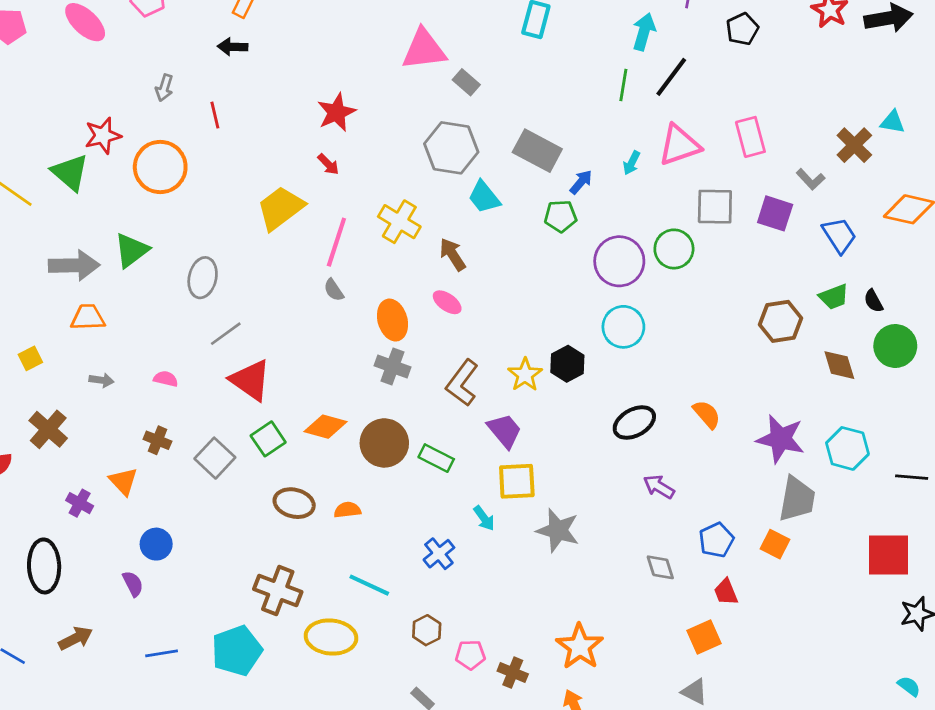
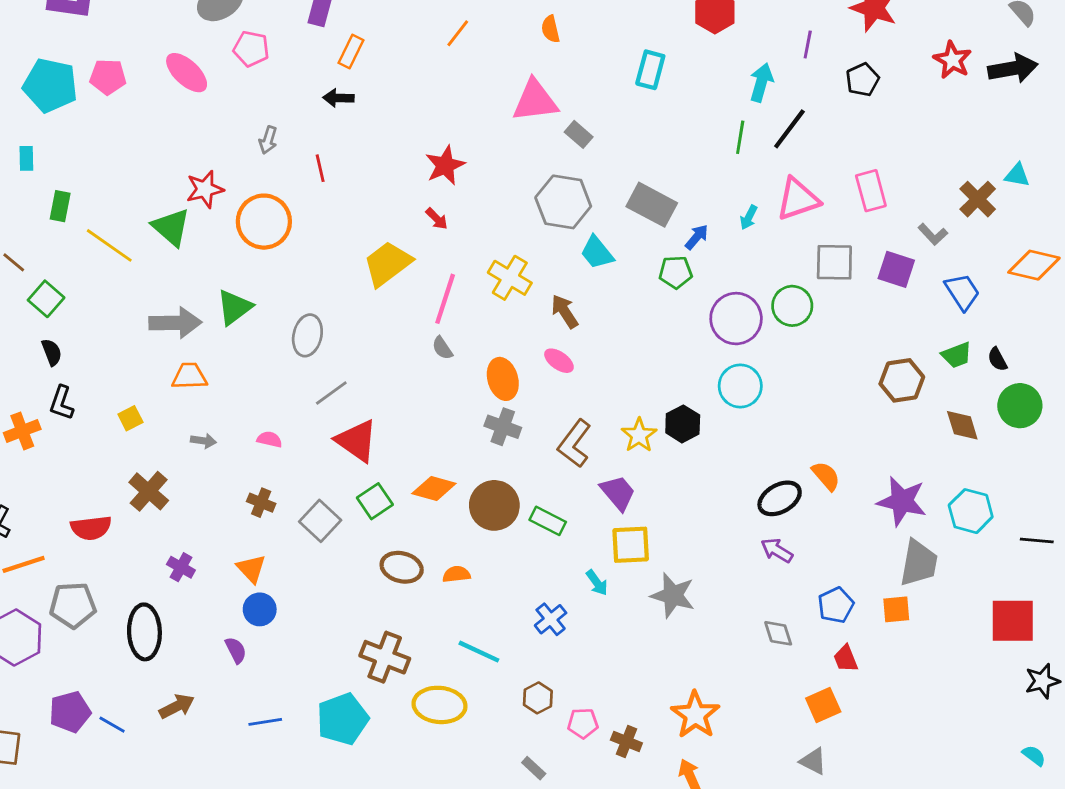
black ellipse: (634, 422) -> (780, 498), moved
orange triangle: (123, 481) -> (251, 569), moved
orange square: (775, 544) -> (896, 609), turned -32

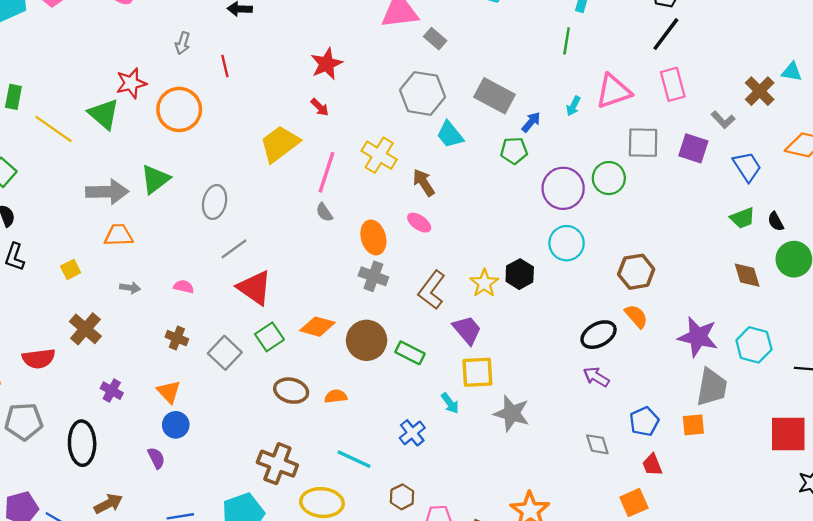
black line: (789, 129) -> (666, 34), moved
brown hexagon: (902, 380) -> (636, 272), moved

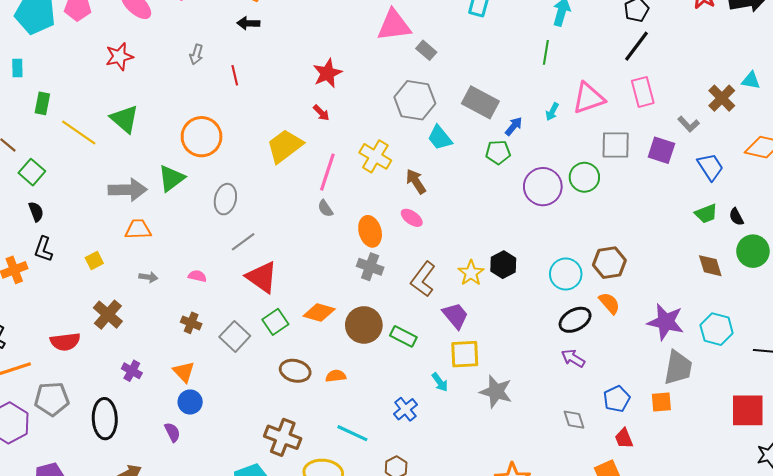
red star: (131, 83) -> (119, 57), moved
orange circle: (179, 109) -> (202, 137), moved
cyan circle: (567, 243) -> (566, 274), moved

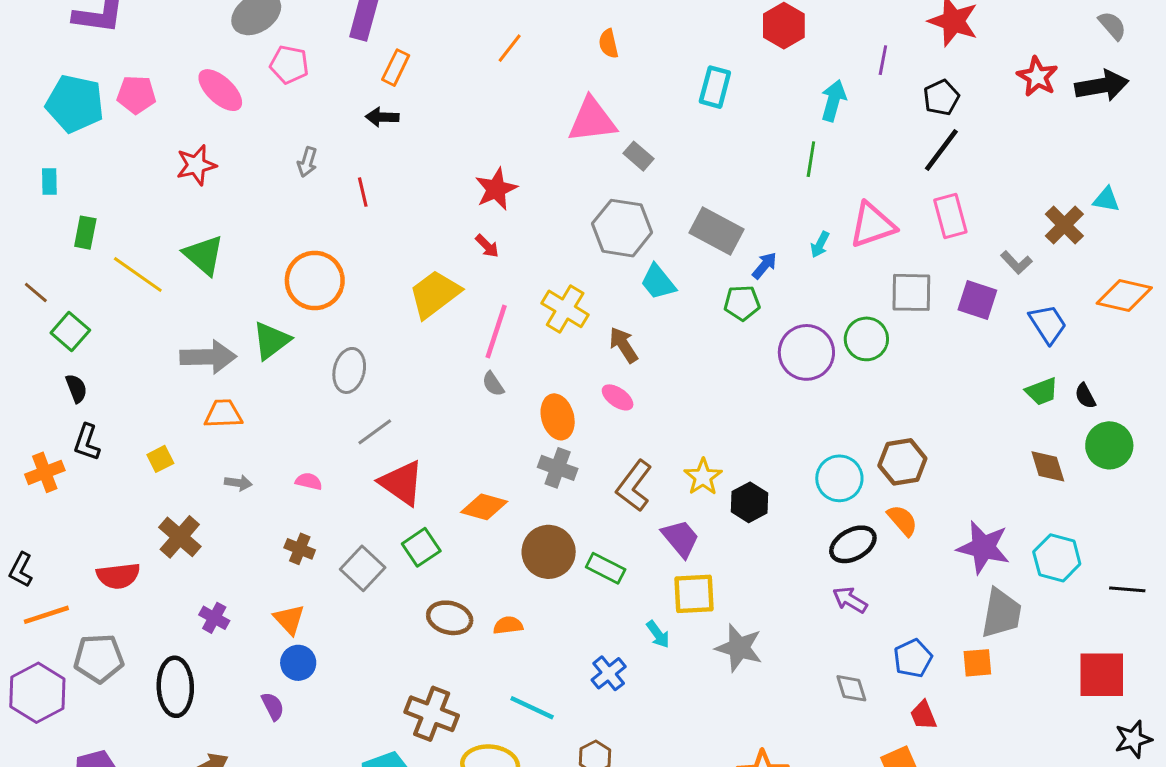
black hexagon: (503, 265) -> (749, 502), moved
orange diamond: (319, 313) -> (484, 507), moved

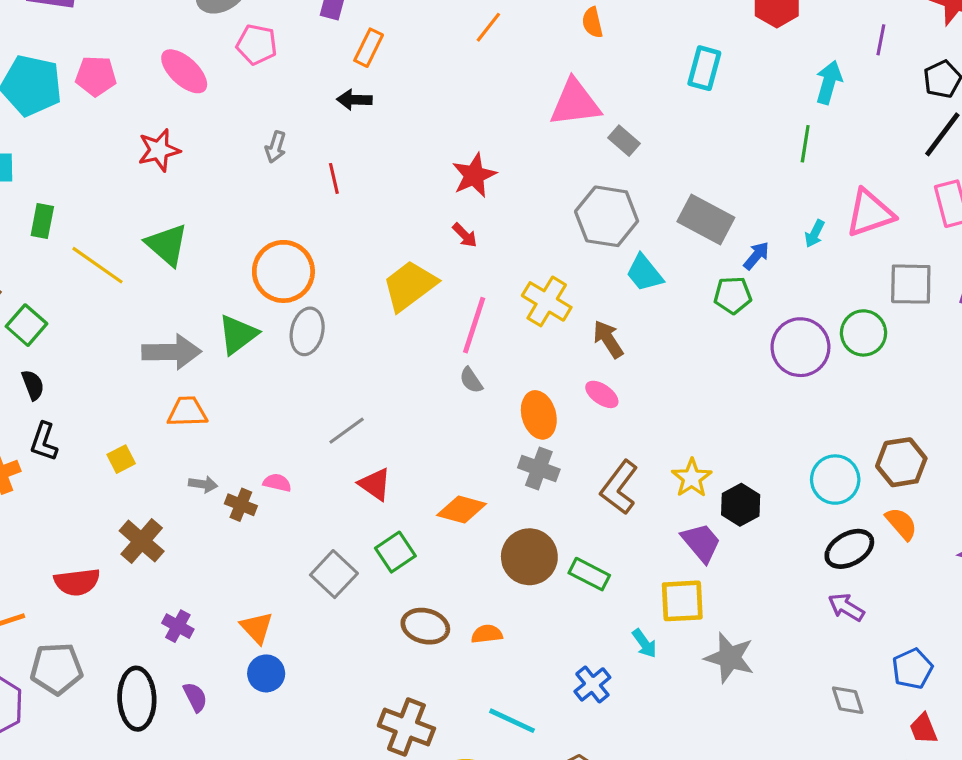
gray ellipse: (349, 370) -> (307, 331), moved
red triangle: (402, 483) -> (375, 484), size x0.7
purple trapezoid: (681, 538) -> (701, 543), moved
brown cross: (300, 549) -> (241, 505), moved
purple semicircle: (273, 706) -> (195, 697), moved

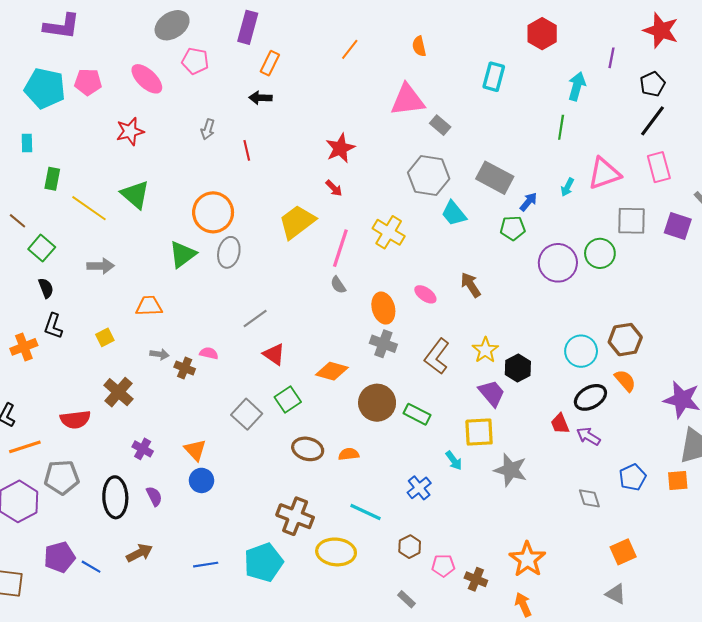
brown arrow: (608, 339) -> (471, 285), moved
gray arrow: (172, 352) -> (101, 266), moved, size x0.7
red trapezoid: (923, 729) -> (560, 424), moved

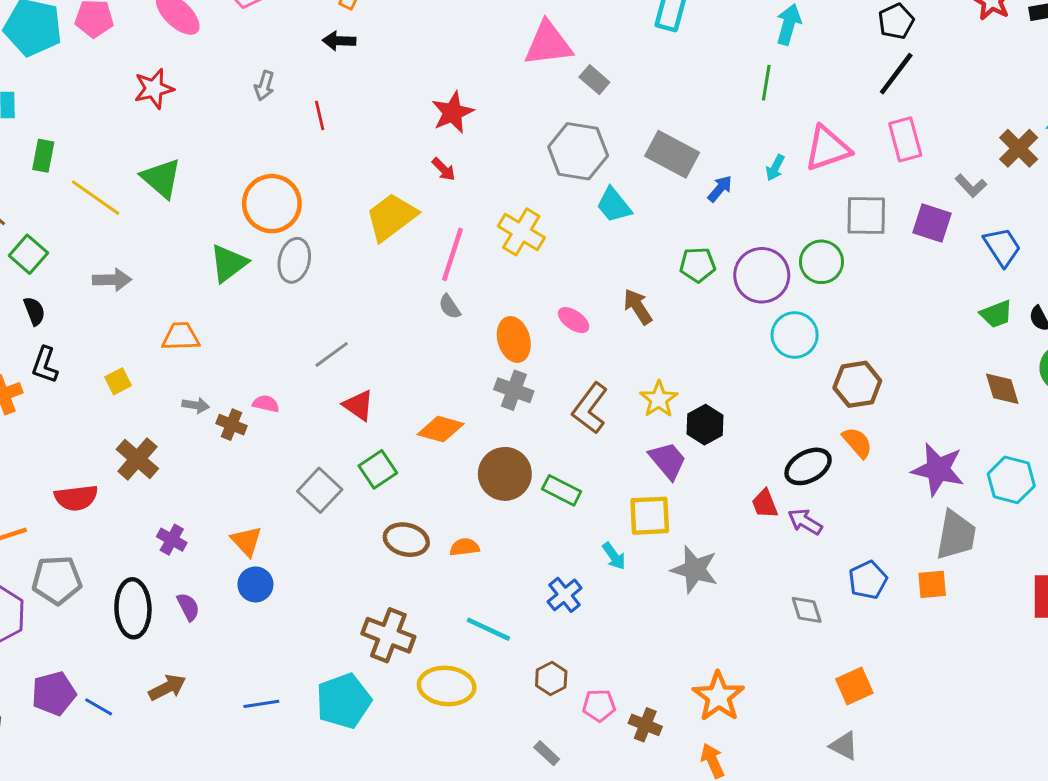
green pentagon: (513, 228) -> (698, 265), moved
cyan circle: (581, 351) -> (795, 335), moved

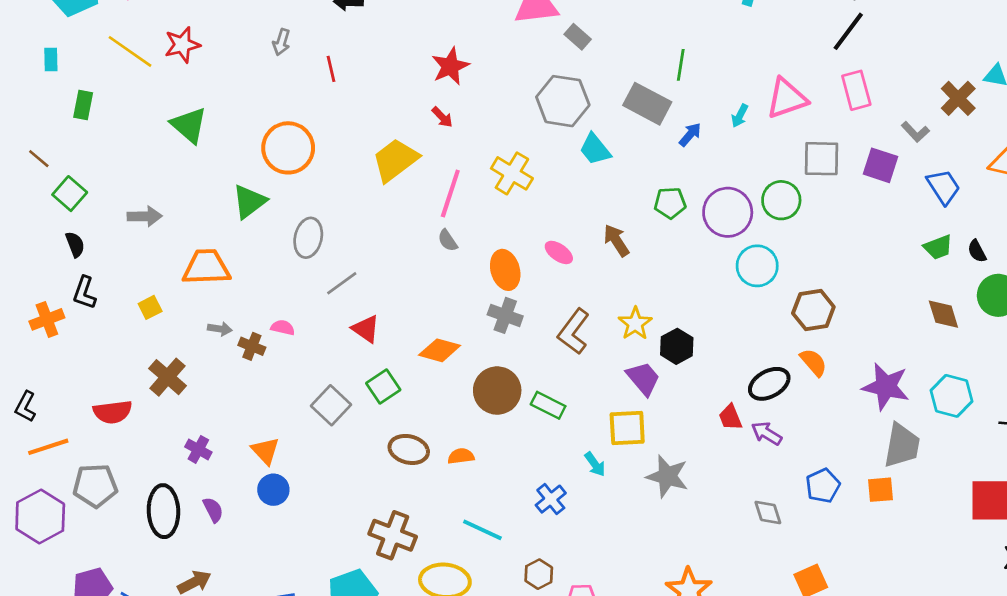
green line: (766, 83) -> (681, 65), moved
yellow line: (96, 198) -> (130, 51), moved
gray ellipse: (294, 260) -> (308, 238), moved
orange trapezoid: (181, 336) -> (206, 267), size x1.4

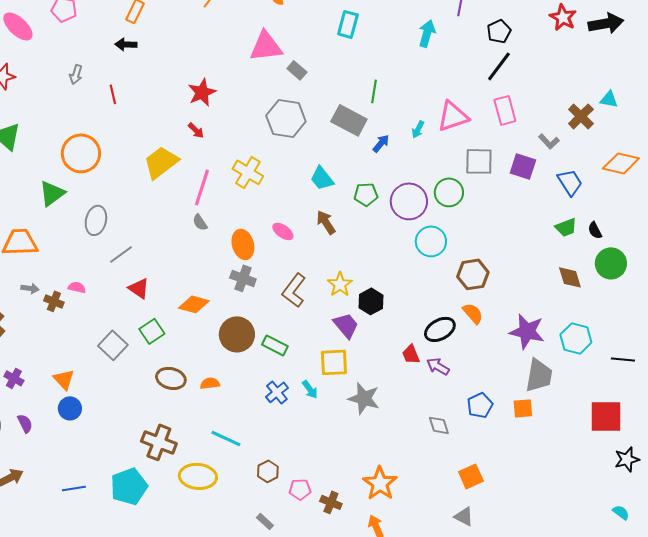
cyan trapezoid: (595, 149) -> (322, 178), moved
blue cross: (551, 499) -> (277, 392), moved

